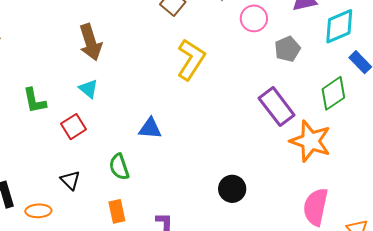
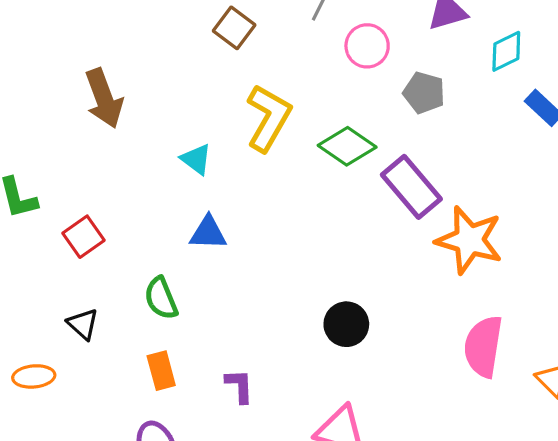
cyan diamond: (339, 26) -> (506, 51), size x0.7
gray pentagon: (287, 49) -> (424, 93), turned -30
cyan triangle: (89, 89) -> (196, 159), moved
green diamond: (333, 93) -> (347, 146), moved, turned 72

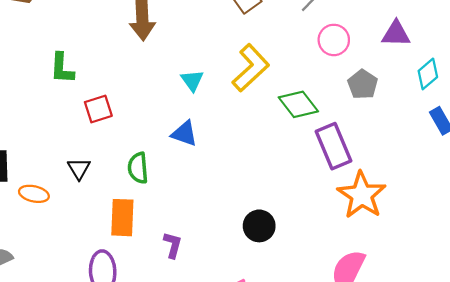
cyan diamond: (506, 51) -> (428, 74), turned -32
orange rectangle: (161, 371) -> (122, 218), size x1.4

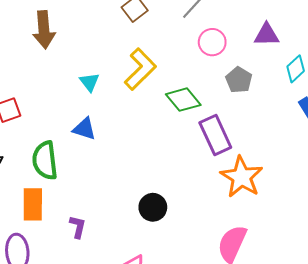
green semicircle: (138, 168) -> (45, 160), size x1.4

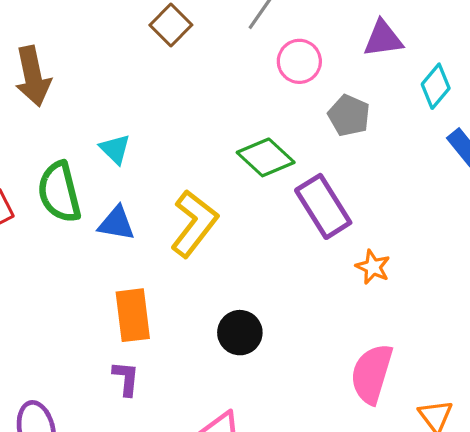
yellow L-shape: (140, 69) -> (194, 223), moved
green semicircle: (45, 160) -> (59, 192), moved
orange star: (242, 177) -> (373, 267), size x0.5
orange rectangle: (33, 204) -> (133, 315), moved

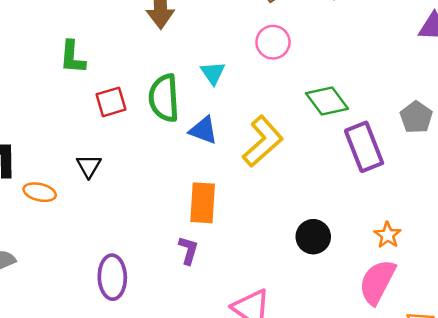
pink circle: (299, 61) -> (273, 42), moved
gray pentagon: (349, 115) -> (416, 117), moved
orange star: (373, 267) -> (388, 235), moved
black circle: (240, 333) -> (313, 237), moved

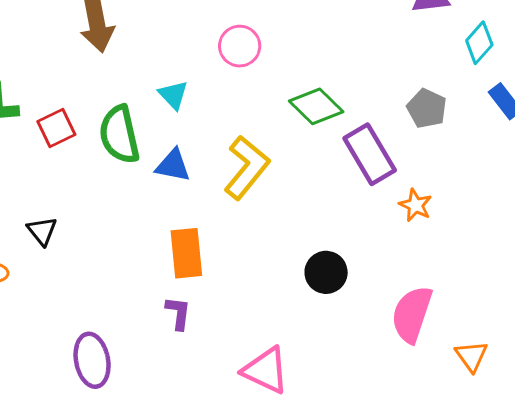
red square: (111, 102) -> (56, 128), moved
orange star: (388, 235) -> (415, 205), moved

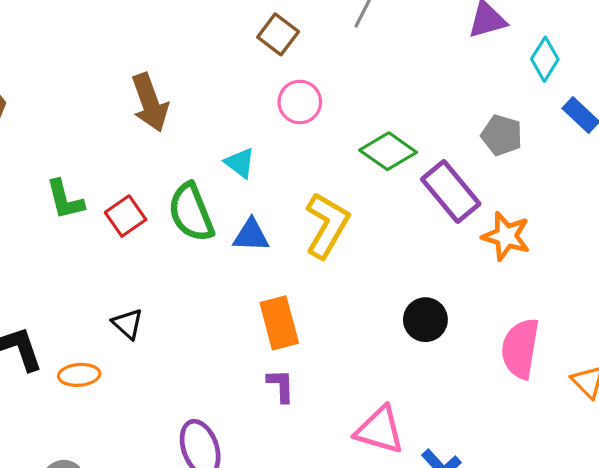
orange star: (415, 205) -> (506, 236), size x1.4

